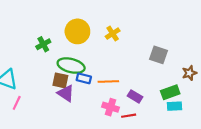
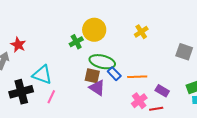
yellow circle: (77, 31) -> (94, 30), moved
blue rectangle: (84, 78) -> (114, 74), turned 32
pink cross: (111, 107) -> (139, 101), turned 35

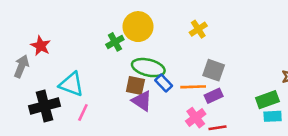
gray square: (184, 52) -> (214, 70), moved
purple rectangle: (162, 91) -> (214, 96), moved, turned -56

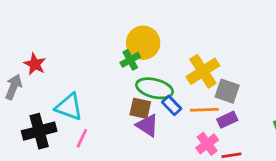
yellow cross: (198, 29) -> (203, 71), moved, size x1.6
green cross: (115, 42) -> (130, 60), moved

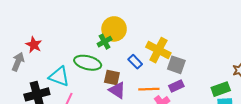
yellow cross: (203, 71) -> (158, 50), turned -30
green ellipse: (154, 88) -> (88, 63), moved
blue rectangle: (172, 105) -> (135, 62), moved
orange line: (204, 110) -> (149, 89), moved

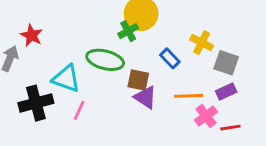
yellow cross: (158, 50) -> (202, 43), size x0.7

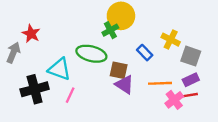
red line: (230, 128) -> (190, 95), moved

